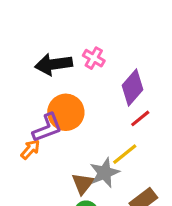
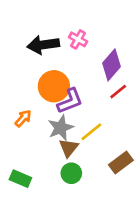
purple L-shape: (47, 128) -> (70, 101), moved
yellow line: (125, 154) -> (91, 132), moved
gray star: (105, 173) -> (61, 128), moved

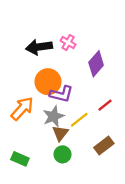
red line: (118, 92) -> (105, 105), moved
purple L-shape: (70, 101) -> (61, 94), turned 35
orange arrow: (23, 118) -> (22, 109), size x1.6

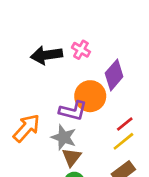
orange circle: (48, 82) -> (90, 96), moved
gray star: (54, 116) -> (64, 137), turned -30
yellow line: (79, 120) -> (123, 141), moved

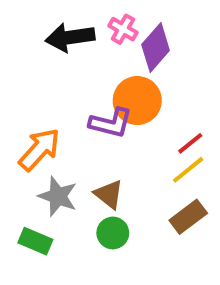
purple diamond: (114, 75) -> (156, 48), moved
gray star: (64, 137) -> (58, 196), moved
brown triangle: (72, 157) -> (109, 194), turned -30

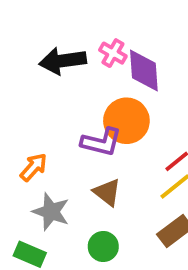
purple diamond: (156, 48) -> (144, 70), turned -45
orange arrow: (39, 149) -> (34, 167), size x0.7
brown triangle: (109, 194) -> (107, 192), moved

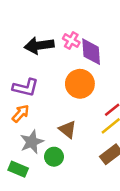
purple L-shape: (101, 142) -> (26, 87), moved
gray star: (51, 212) -> (32, 142), turned 30
green circle: (103, 246) -> (54, 157), moved

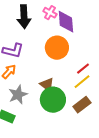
black arrow: (39, 45) -> (24, 17), turned -85
green circle: (54, 157) -> (53, 100), moved, size x1.6

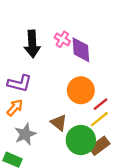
orange circle: (57, 48) -> (81, 90), moved
green circle: (53, 100) -> (81, 140), moved

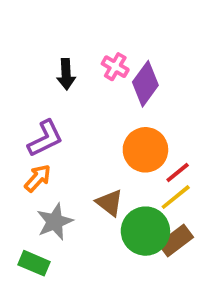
black arrow: (32, 44) -> (66, 74), size x0.7
purple diamond: (81, 50) -> (145, 84), turned 40
purple L-shape: (19, 83) -> (45, 138), turned -40

